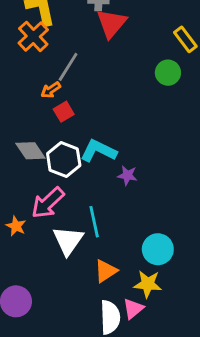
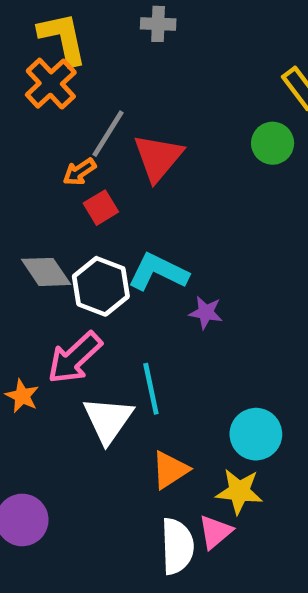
red triangle: (111, 23) -> (158, 157), moved

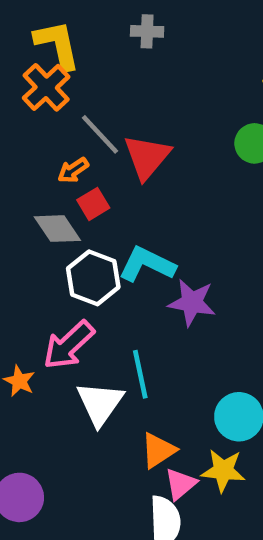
gray line: (108, 134) -> (100, 134), turned -75
gray diamond: (46, 272) -> (57, 229), moved
purple star: (206, 313) -> (192, 302), size x1.5
pink triangle: (215, 532) -> (181, 484), moved

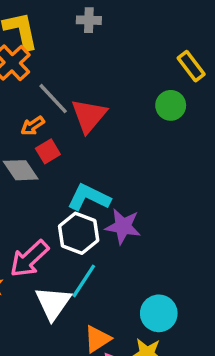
white hexagon: (93, 278) -> (79, 233), moved
cyan line: (140, 374) -> (84, 281), turned 45

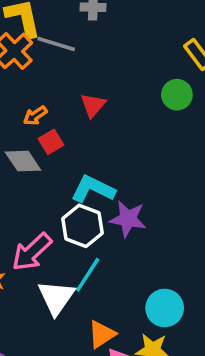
gray line: (53, 99) -> (56, 44), moved, turned -30
red triangle: (89, 116) -> (93, 105), size x0.7

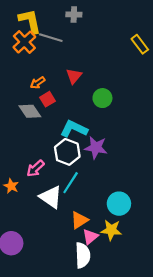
green circle: (177, 95) -> (102, 98), moved
pink arrow: (32, 252) -> (35, 168), size x0.7
white triangle: (56, 297) -> (51, 197), turned -30

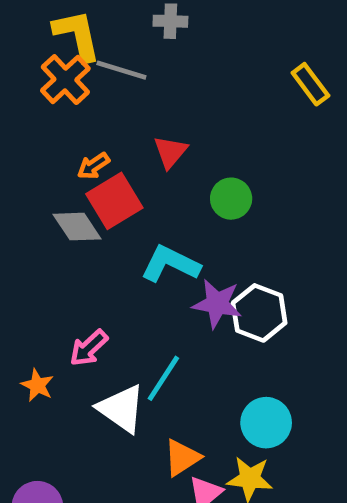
red square: (47, 99) -> (114, 201), size x1.6
white hexagon: (67, 152) -> (259, 313), moved

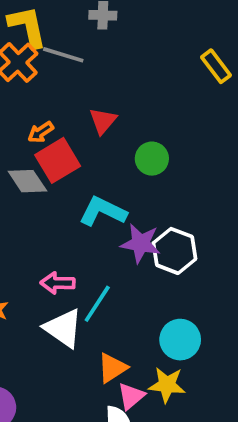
pink arrow: (89, 348) -> (58, 283), moved, turned 44

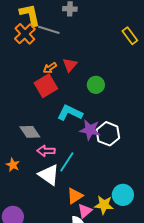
orange arrow: (41, 132) -> (50, 68), moved
gray diamond: (27, 181) -> (30, 132), moved
cyan circle: (180, 340) -> (123, 195), moved

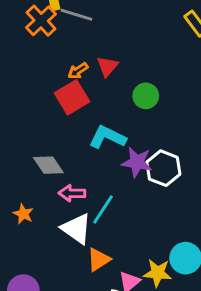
orange triangle: (75, 196) -> (99, 260), moved

